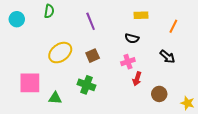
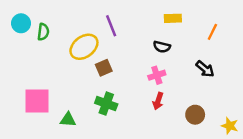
green semicircle: (49, 11) -> (43, 32), moved
yellow ellipse: (60, 53) -> (84, 47), moved
brown square: (93, 56) -> (104, 68), moved
red arrow: (137, 79) -> (158, 101), moved

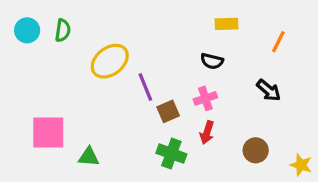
purple line: (111, 26) -> (145, 87), moved
green semicircle: (43, 32) -> (63, 30), moved
brown square: (104, 68) -> (168, 111), moved
green cross: (106, 104) -> (171, 154), moved

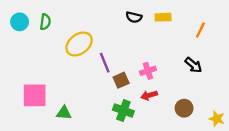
black semicircle: (212, 61) -> (134, 17), moved
red arrow: (207, 132) -> (149, 95), turned 56

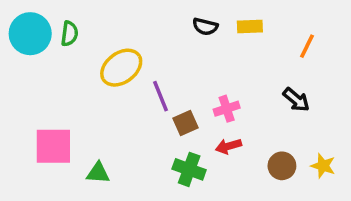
cyan circle: (20, 22) -> (30, 34), size x1.5
yellow star: (217, 119) -> (323, 166), moved

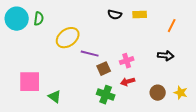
purple line: (161, 96) -> (90, 54), turned -54
black arrow: (296, 100) -> (166, 56), turned -35
green triangle: (98, 173) -> (55, 97), turned 32

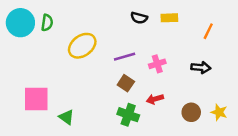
purple line: (90, 54) -> (125, 57), moved, turned -30
pink cross: (127, 61) -> (157, 64), moved
brown square: (104, 69) -> (126, 83), turned -32

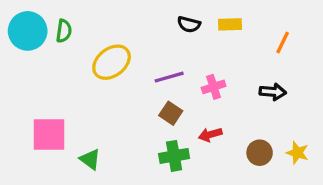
green cross: (128, 115) -> (174, 156), turned -30

